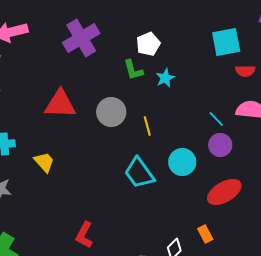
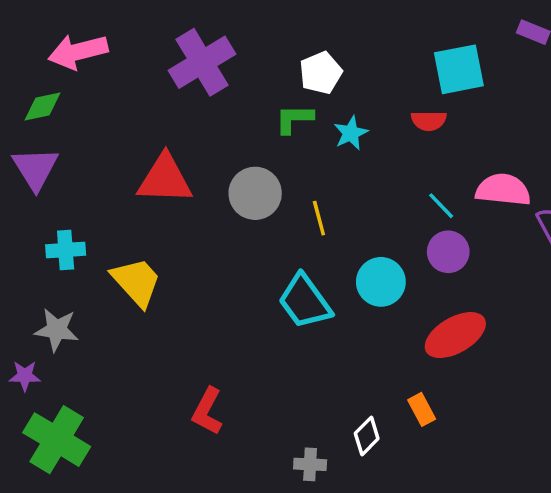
green L-shape: (133, 70) -> (294, 119), turned 105
red semicircle: (245, 71) -> (429, 121), moved
yellow trapezoid: (44, 162) -> (136, 282), size x1.4

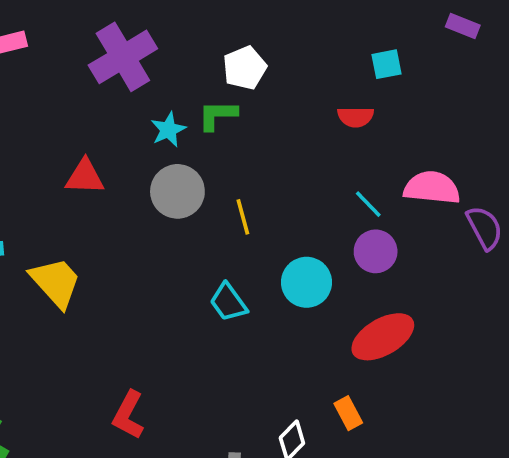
cyan square: (459, 69) -> (386, 64), size x0.6
cyan star: (351, 133) -> (168, 130), moved
red triangle: (165, 179) -> (85, 177), size x0.7
cyan trapezoid: (305, 301) -> (228, 302), size x0.7

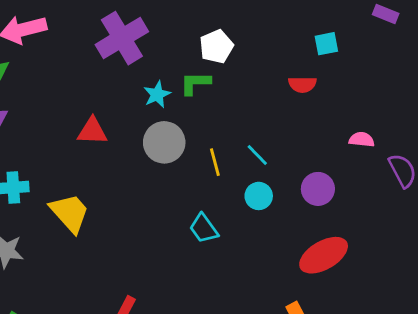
pink semicircle: (432, 188) -> (362, 140), size x0.6
cyan line: (368, 204) -> (257, 155), moved
cyan circle: (306, 282) -> (259, 196), moved, size x0.7

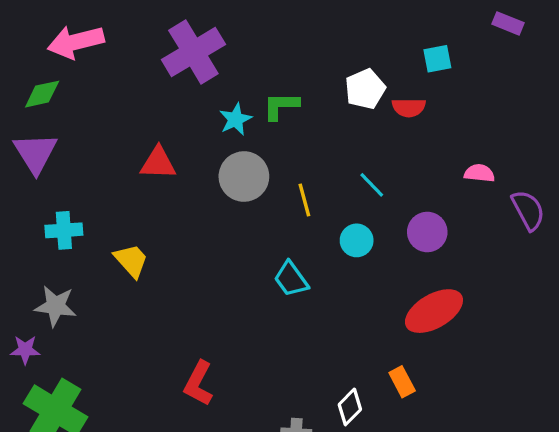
white pentagon: (216, 46) -> (365, 89), moved
cyan line: (257, 155) -> (372, 185), moved
yellow trapezoid: (70, 213) -> (131, 261), size x0.7

